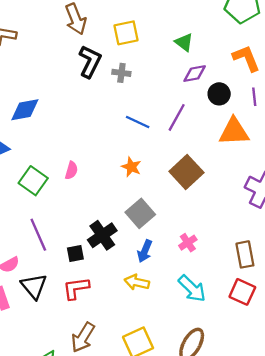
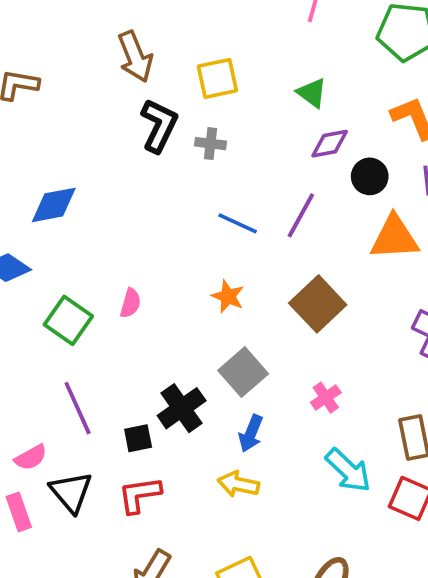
pink cross: (188, 243) -> (326, 398), moved
cyan arrow: (192, 289) -> (348, 470), moved

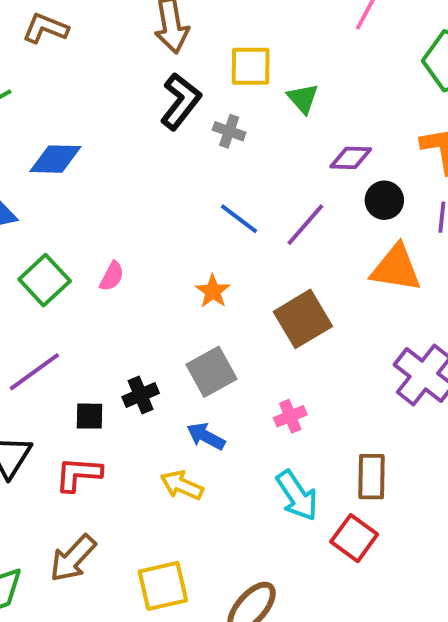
green triangle: (312, 93) -> (303, 98), moved
purple line: (78, 408) -> (34, 372), turned 66
black cross: (182, 408) -> (141, 395), size x0.7
blue arrow: (251, 433) -> (206, 436), turned 84

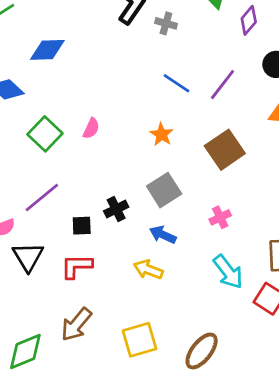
purple diamond: (351, 158) -> (249, 20), moved, turned -48

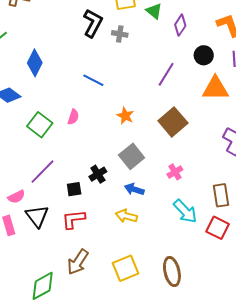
blue diamond: (47, 50) -> (35, 63), turned -56
blue line: (177, 83) -> (93, 80), moved
brown ellipse: (202, 351) -> (172, 272), turned -44

